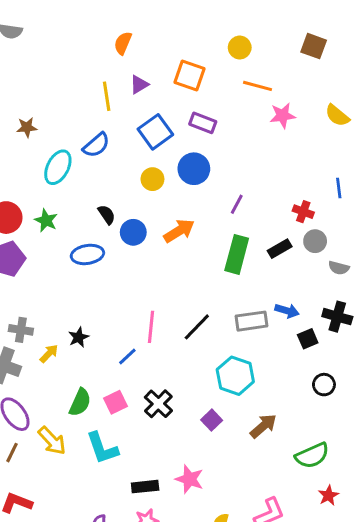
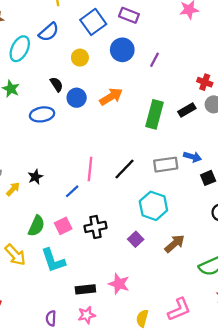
yellow circle: (152, 179) -> (80, 58), moved
purple line: (237, 204) -> (155, 60), moved
black cross: (158, 404) -> (96, 227), turned 35

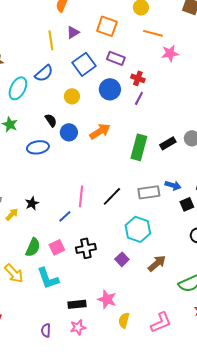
red cross: (205, 82) -> (138, 78), moved
yellow semicircle: (142, 318) -> (124, 320), moved

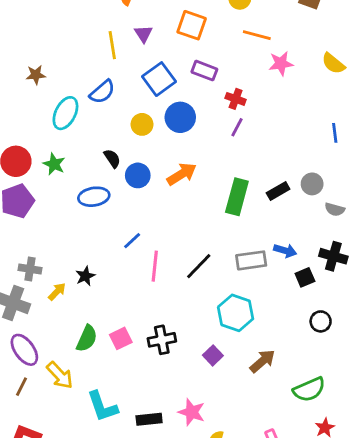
purple triangle: (73, 32) -> (143, 34), turned -32
blue circle: (110, 89) -> (180, 117), moved
blue line: (65, 216) -> (132, 241), moved
cyan L-shape: (48, 278) -> (102, 406), moved

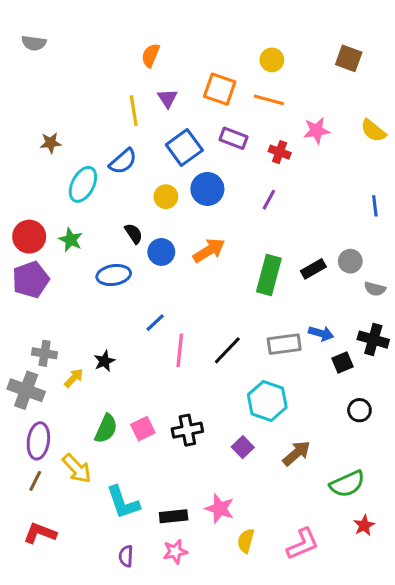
orange line: (257, 35) -> (269, 100), moved
red cross: (236, 99) -> (280, 152), moved
purple ellipse: (24, 350) -> (38, 441), turned 44

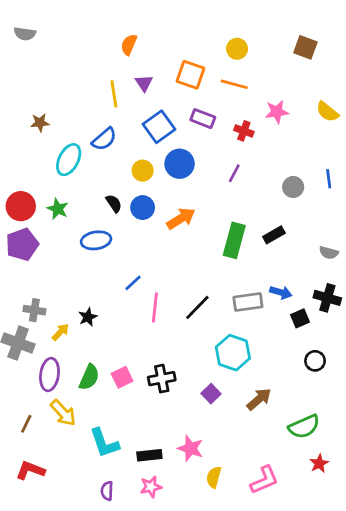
blue circle: (161, 252) -> (143, 208), moved
gray circle: (350, 261) -> (293, 187), moved
purple ellipse: (38, 441) -> (50, 375), moved

